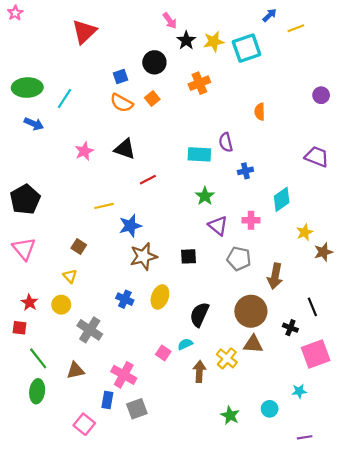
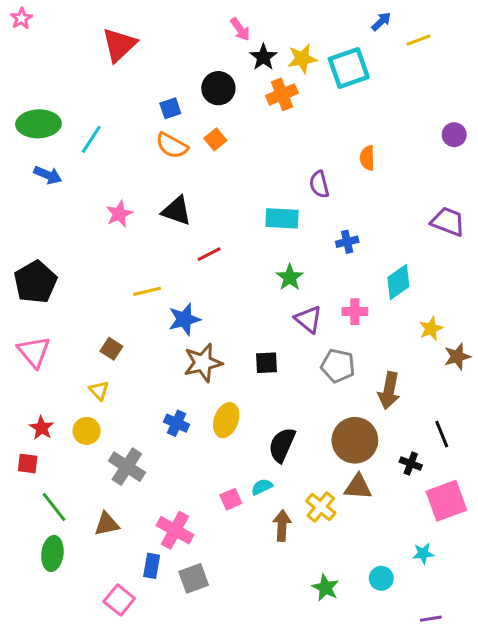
orange cross: (199, 83) -> (282, 94), moved
purple semicircle: (226, 142) -> (319, 184), moved
pink square: (163, 353) -> (231, 499), turned 32

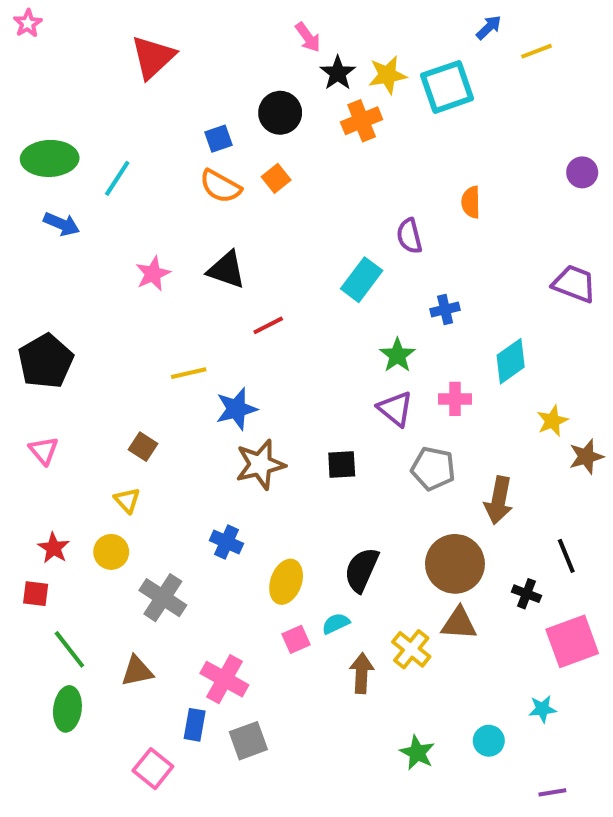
cyan rectangle: (282, 218) -> (362, 280), turned -56
green star: (290, 277) -> (397, 355), moved
pink triangle: (34, 352) -> (44, 451), size x0.7
yellow ellipse: (226, 420) -> (286, 582), moved

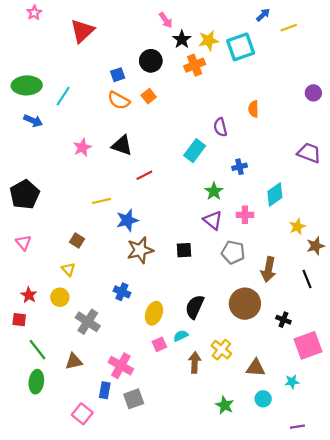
pink star: (28, 23) -> (34, 13), moved
black line: (566, 556) -> (307, 279), moved
brown triangle: (459, 623) -> (256, 368), moved

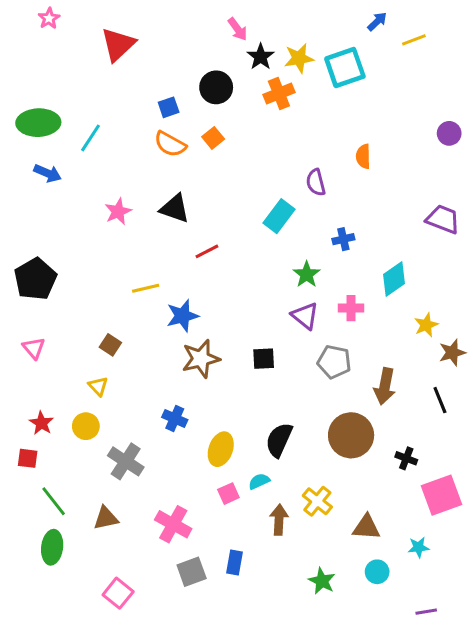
blue rectangle: (105, 390) -> (235, 563), moved

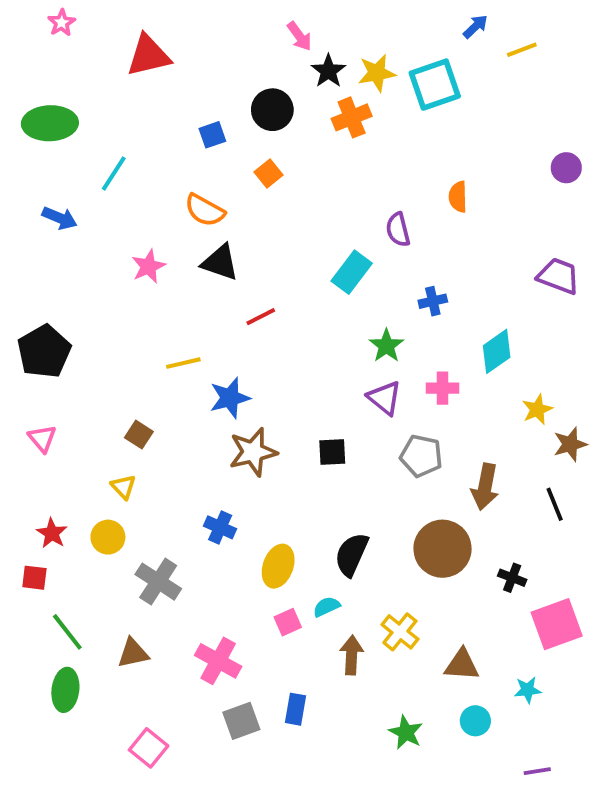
red triangle: (118, 44) -> (149, 56), turned 30
green ellipse: (38, 123) -> (50, 123), moved
orange semicircle: (170, 144) -> (205, 210), moved

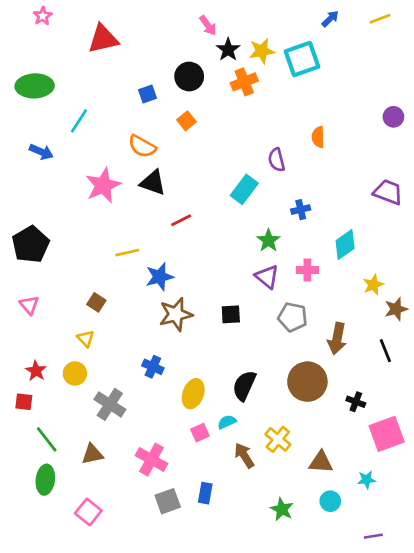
yellow line: (522, 50) -> (380, 19), moved
pink star: (149, 266) -> (103, 185), size x1.5
brown arrow: (352, 655) -> (244, 455), turned -35
pink square: (149, 748) -> (88, 512), moved

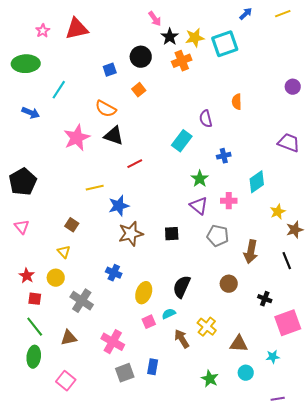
pink star: (43, 16) -> (43, 31), moved
brown circle: (307, 382) -> (229, 284), size x0.6
red square: (24, 402) -> (35, 299), moved

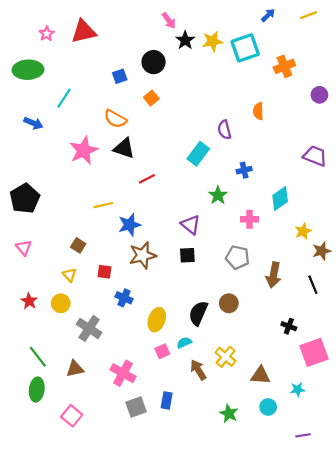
orange cross: (182, 61) -> (284, 66), moved
purple triangle: (199, 206) -> (191, 225), moved
brown circle: (229, 284) -> (229, 303), moved
red square: (35, 299) -> (104, 272), moved

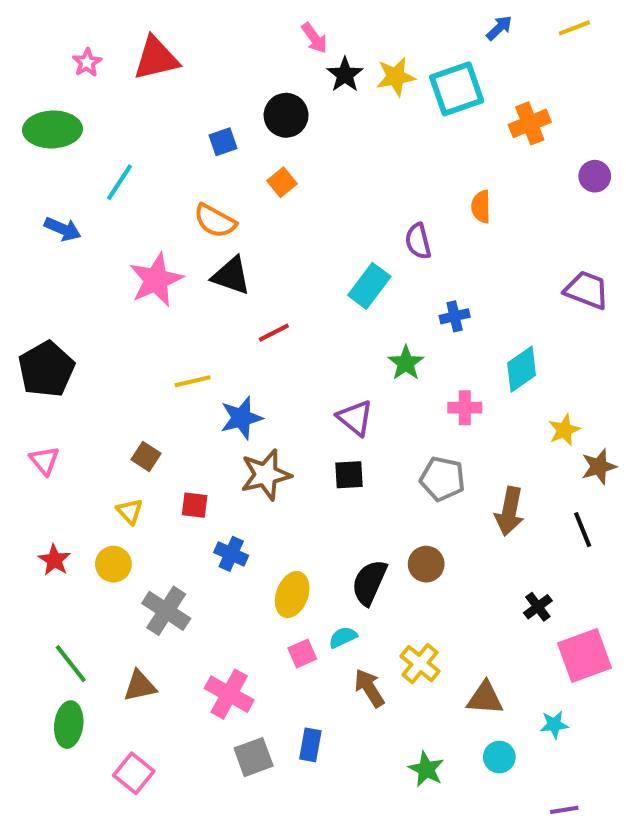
black cross: (289, 326) -> (538, 607), turned 32

